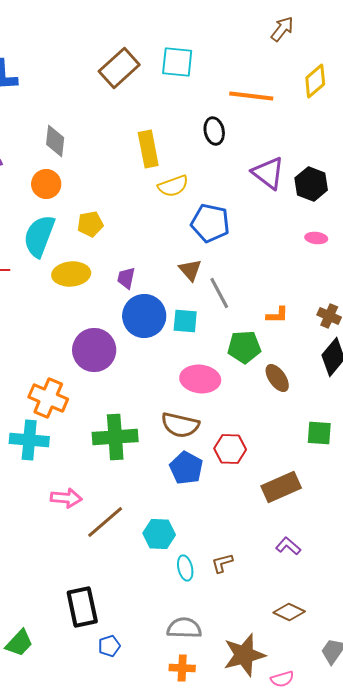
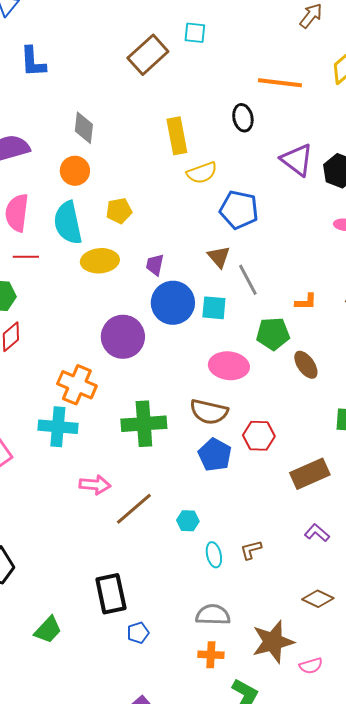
cyan square: (177, 62) -> (195, 33), moved, size x0.7
cyan semicircle: (39, 236) -> (68, 223), turned -33
cyan hexagon: (159, 534) -> (188, 521), size x0.7

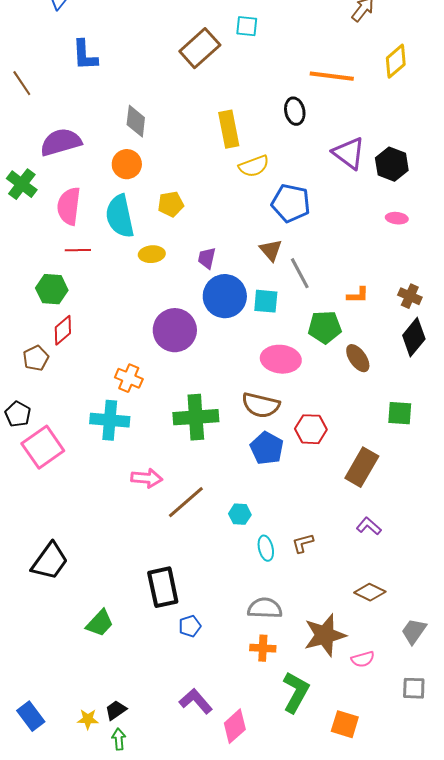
yellow ellipse: (100, 261) -> (152, 254), size x0.7
orange cross: (77, 385) -> (129, 378), size x0.7
brown rectangle: (310, 474) -> (362, 467), turned -36

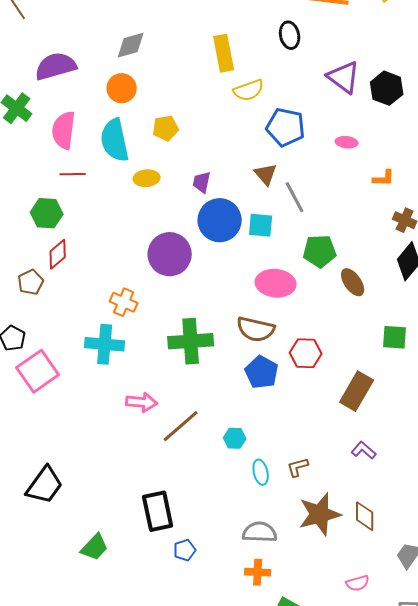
gray diamond: (136, 121) -> (131, 45), turned 68
pink ellipse: (397, 218) -> (347, 142), moved
orange L-shape: (358, 295) -> (384, 178), moved
brown diamond: (370, 592) -> (365, 516), turned 64
brown star: (325, 635) -> (320, 514), moved

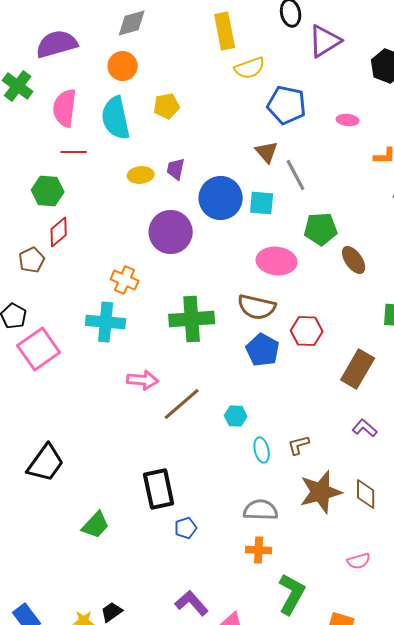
purple triangle: (344, 77) -> (325, 41), moved, turned 51
yellow ellipse: (147, 178) -> (141, 175), moved
purple trapezoid: (202, 182) -> (176, 169), moved

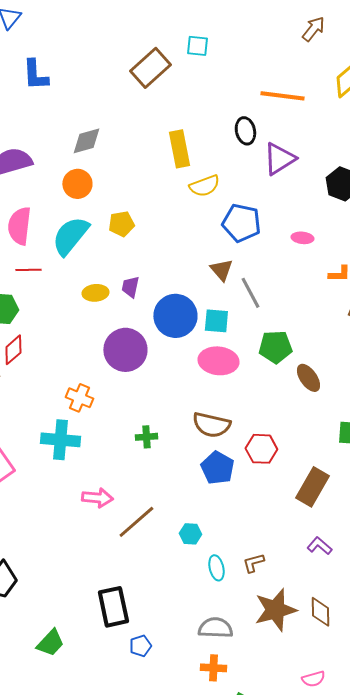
cyan semicircle: (116, 118) -> (70, 236), turned 51
pink ellipse: (277, 261) -> (218, 361), moved
green cross: (192, 319) -> (146, 437), size x0.5

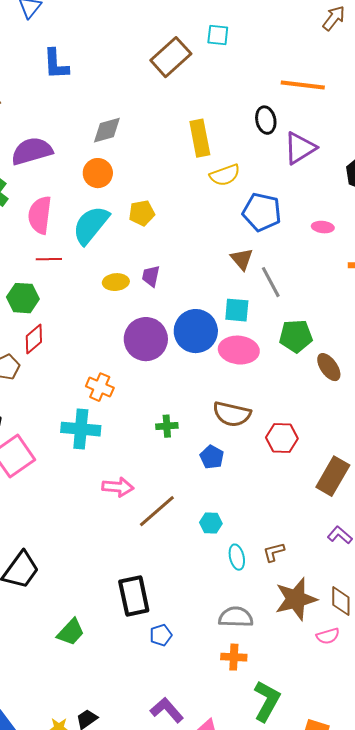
blue circle: (175, 316) -> (196, 331), moved
blue pentagon: (217, 468) -> (212, 457), moved, size x0.7
pink semicircle: (313, 679) -> (328, 636), moved

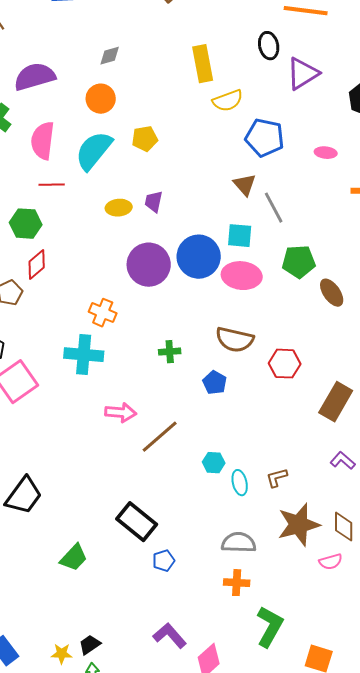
gray diamond: (107, 130) -> (110, 56), size x0.7
cyan hexagon: (211, 523) -> (214, 463), moved
black rectangle: (134, 596) -> (137, 522), turned -39

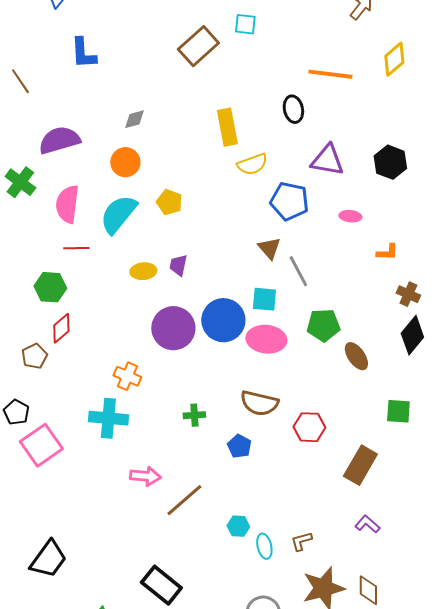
purple triangle: (303, 74) -> (327, 160), moved, turned 42
yellow pentagon: (145, 139) -> (169, 202), turned 30

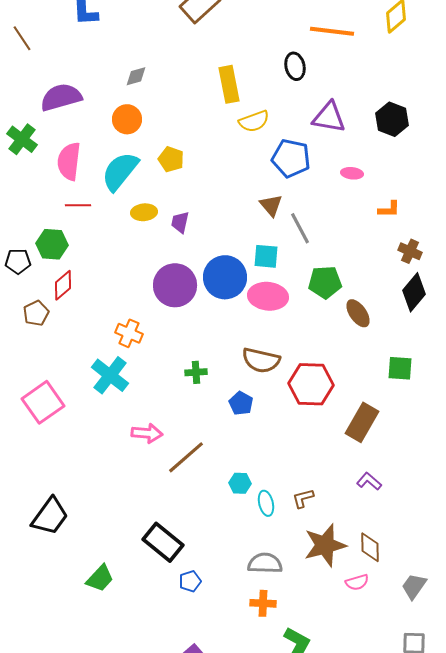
yellow ellipse: (143, 271) -> (144, 212), moved
black pentagon: (16, 412) -> (18, 261), moved, turned -30
cyan cross: (108, 418) -> (110, 375), turned 33
red hexagon: (309, 427) -> (311, 384), size x1.4

